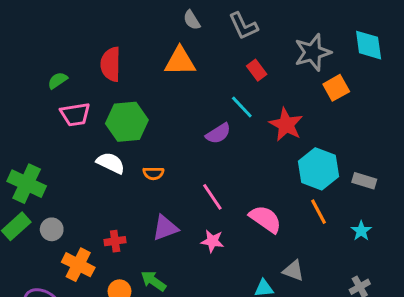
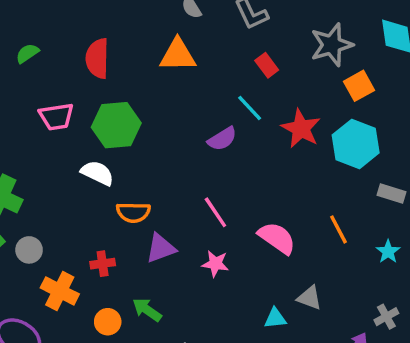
green semicircle: (58, 80) -> (27, 53), moved
cyan hexagon: (318, 169) -> (356, 144), moved
orange semicircle: (153, 173) -> (133, 212), moved, size x1.4

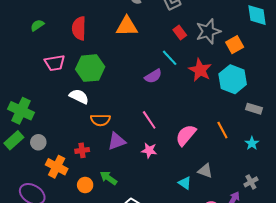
gray star: (332, 45) -> (208, 31), moved
pink semicircle: (277, 238) -> (186, 135), turned -85
cyan triangle: (275, 318) -> (185, 183), turned 40

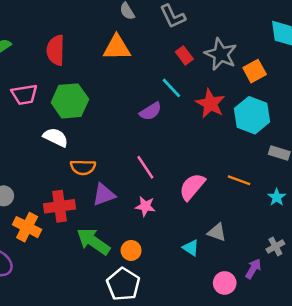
gray star: (208, 31) -> (221, 54), turned -30
orange line: (222, 130) -> (239, 180), turned -42
red cross: (82, 150) -> (60, 206), size x1.6
green arrow: (109, 178) -> (93, 241), size x1.5
orange circle: (85, 185) -> (131, 250), moved

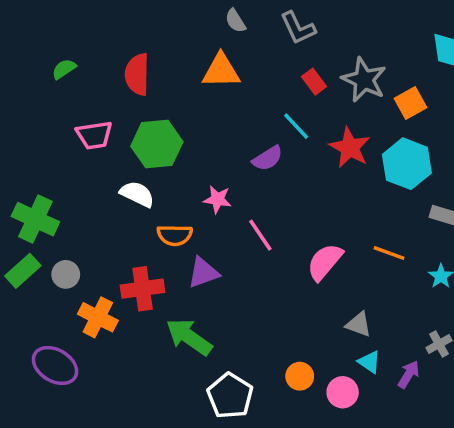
pink star: (145, 206) -> (218, 199), moved
cyan triangle: (191, 248) -> (369, 362), moved
orange circle: (131, 250) -> (300, 376), moved
pink circle: (225, 283) -> (343, 392), moved

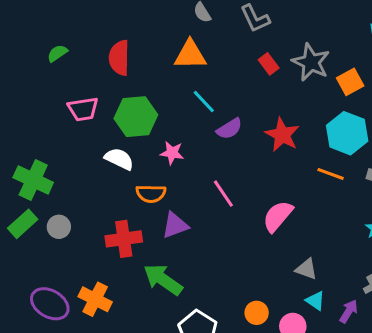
cyan line: (296, 126) -> (204, 102), moved
red star: (350, 148) -> (282, 135), moved
pink star: (218, 199) -> (172, 153), moved
orange line: (389, 253) -> (331, 174), moved
orange cross: (98, 317) -> (95, 299), moved

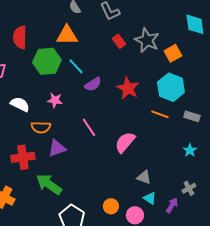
green hexagon: (136, 117) -> (47, 61), moved

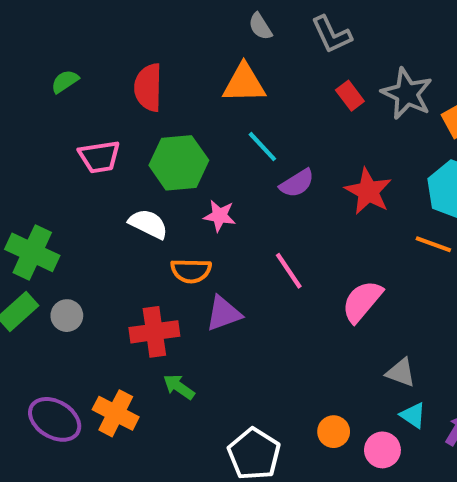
green hexagon: (47, 61) -> (179, 163), moved
green arrow: (49, 184) -> (179, 387), moved, size x0.6

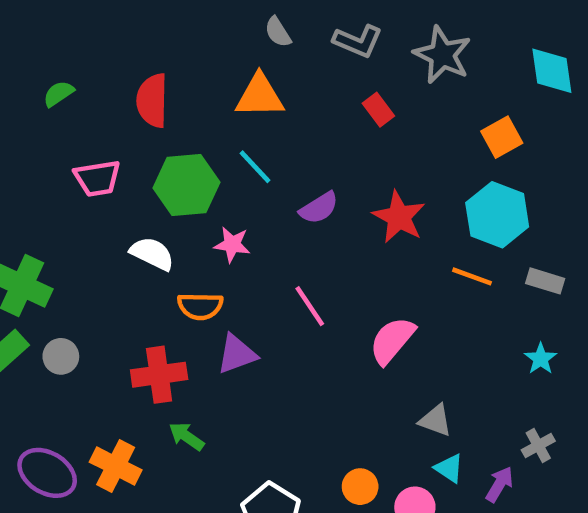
gray L-shape: (332, 35) -> (358, 41), turned -42
gray star: (407, 94) -> (442, 55), moved
cyan line: (262, 147) -> (255, 167), moved

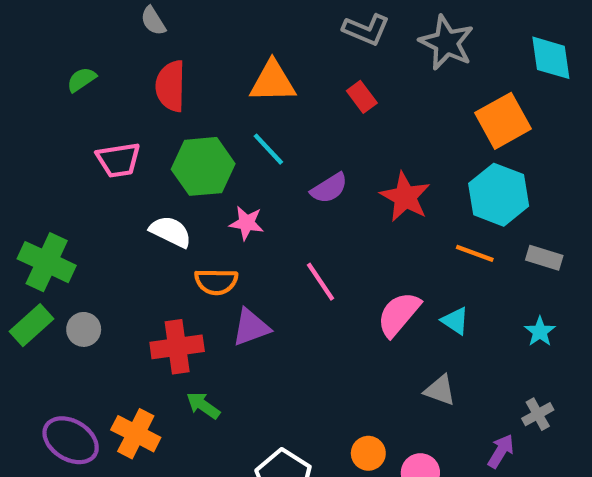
gray semicircle: (278, 32) -> (153, 21), moved
red rectangle: (378, 110) -> (362, 97), moved
orange square: (502, 137) -> (503, 121), size x1.4
cyan triangle: (449, 468) -> (455, 321), moved

